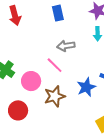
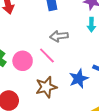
pink circle: (31, 81) -> (23, 61), moved

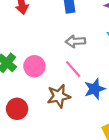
pink line: (47, 56) -> (73, 69), moved

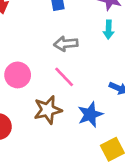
blue star: (95, 89) -> (90, 114), moved

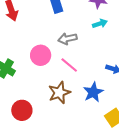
cyan arrow: (109, 30) -> (100, 24), turned -104
pink circle: (18, 75) -> (41, 55), moved

